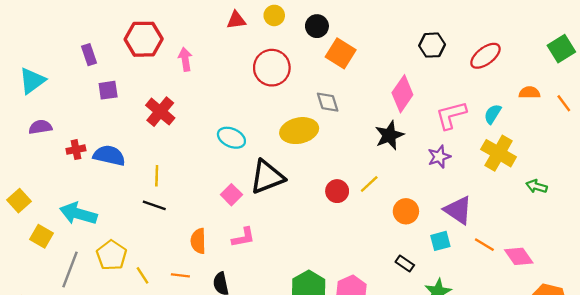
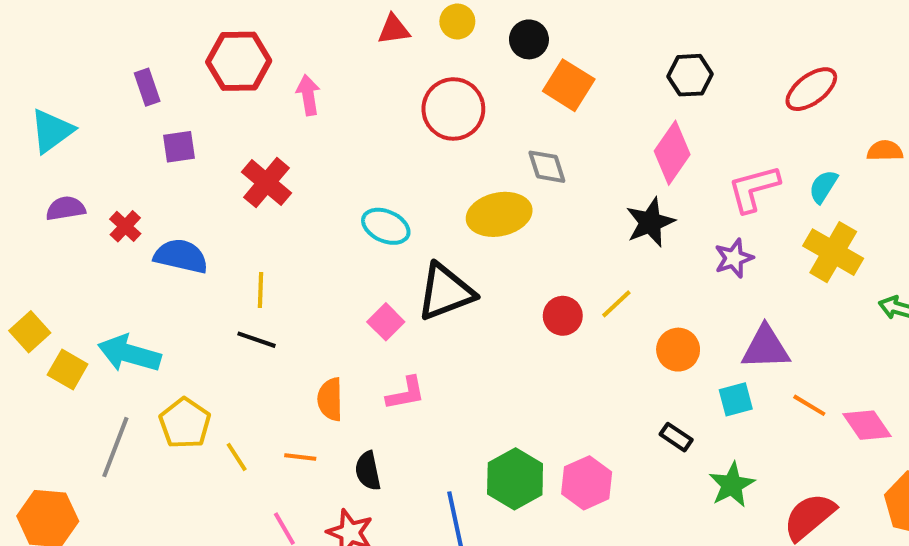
black hexagon: (432, 45) -> (690, 75), moved
red cross: (76, 150) -> (125, 226), moved, turned -36
purple triangle: (458, 210) -> (766, 348), turned -36
yellow square: (42, 236) -> (68, 369), moved

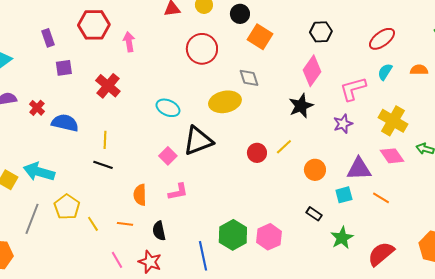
cyan semicircle: (823, 187) -> (385, 72), moved
pink diamond: (867, 425) -> (392, 156), moved

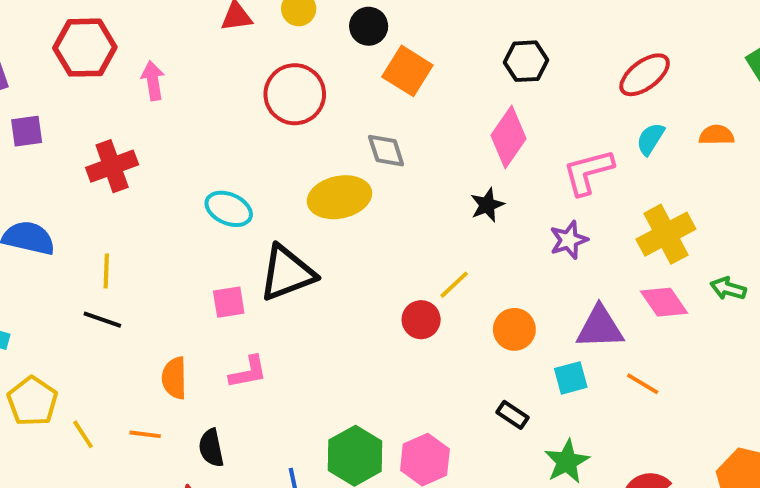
red cross: (108, 86) -> (112, 166), turned 30
black star: (301, 106) -> (487, 205), size x0.7
yellow cross: (393, 121) -> (666, 234), turned 32
red circle: (257, 153) -> (421, 320), moved
pink square: (168, 156) -> (229, 302), turned 36

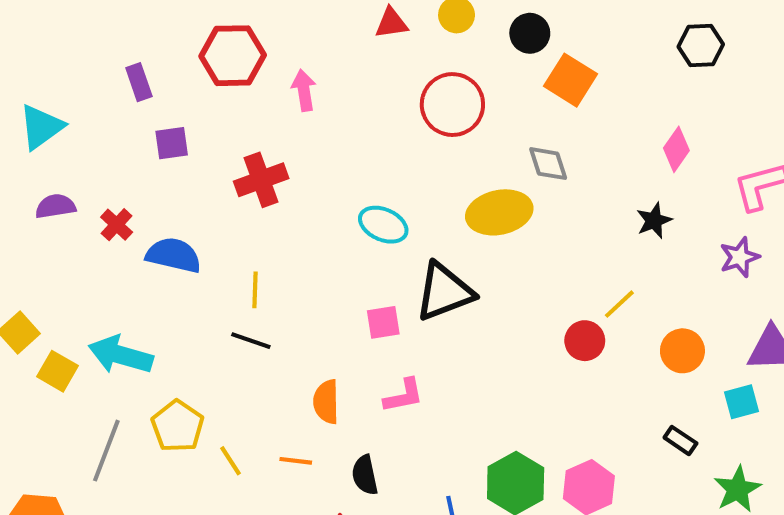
black hexagon: (526, 61) -> (701, 45), moved
pink diamond: (509, 137) -> (676, 149), size x0.7

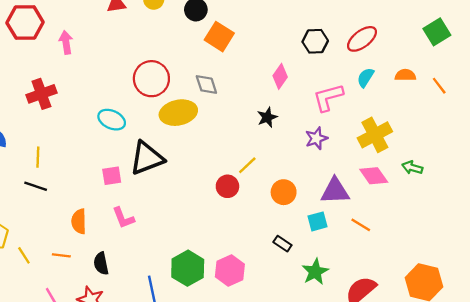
black hexagon: (701, 45) -> (315, 41), moved
red circle: (452, 105) -> (151, 79), moved
pink L-shape: (404, 396) -> (123, 218), turned 80

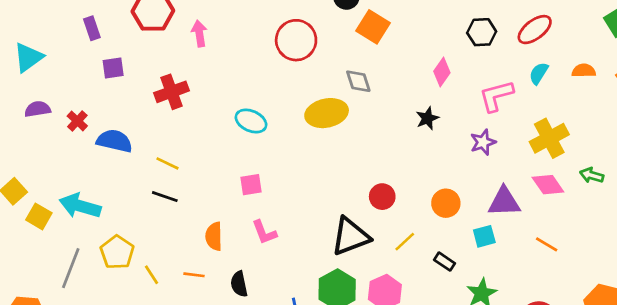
red circle: (151, 79) -> (296, 40), moved
yellow line: (38, 157) -> (167, 163), turned -66
black triangle: (147, 158) -> (350, 236), moved
yellow line: (247, 165) -> (405, 242), moved
orange line: (361, 225) -> (547, 244), moved

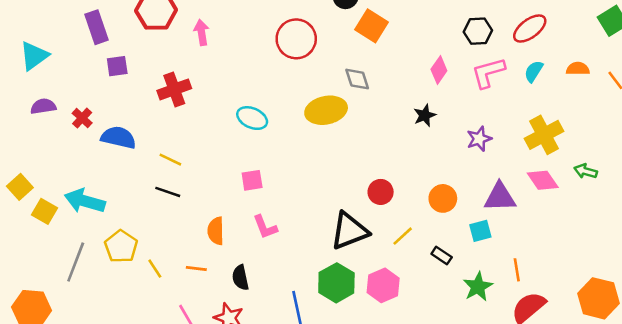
purple rectangle: (92, 28) -> (96, 27), size x1.4
pink L-shape: (496, 96) -> (488, 73), moved
orange line: (547, 244) -> (517, 270), moved, turned 50

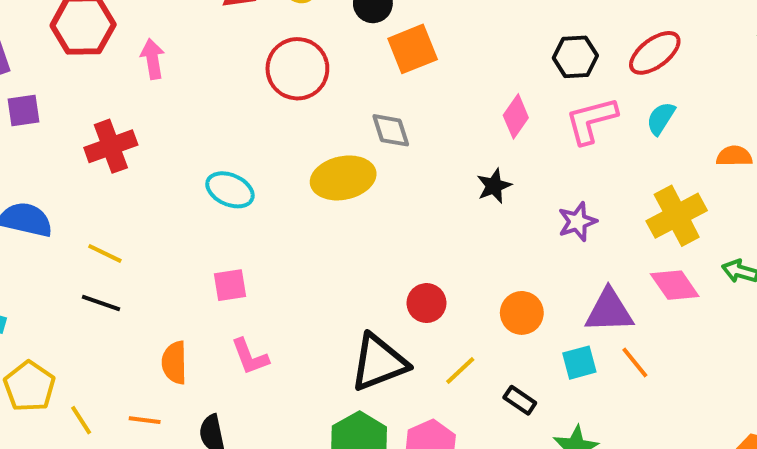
orange square: (371, 26) -> (413, 49), turned 36
orange semicircle: (578, 69) -> (734, 156), moved
orange line: (517, 270) -> (635, 363), moved, turned -30

